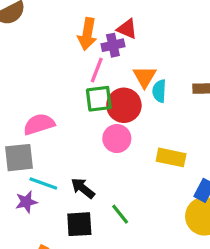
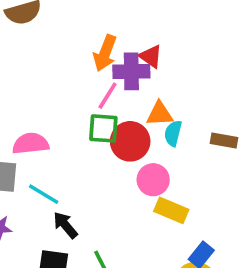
purple cross: (113, 45) -> (131, 71), size x1.4
orange triangle: (145, 77) -> (160, 114), turned 45
pink circle: (117, 139) -> (153, 180), moved
cyan line: (43, 184) -> (44, 194), moved

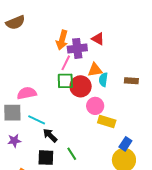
red triangle: (151, 56) -> (98, 39), moved

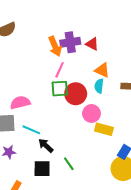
orange arrow: (62, 40) -> (55, 46), turned -36
purple cross: (77, 48) -> (70, 42), moved
orange triangle: (95, 70) -> (102, 70), moved, turned 35

